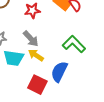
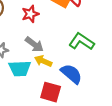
blue semicircle: (59, 72) -> (71, 74), turned 115

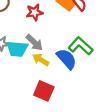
cyan trapezoid: (20, 68) -> (17, 49), moved
blue semicircle: (71, 74) -> (67, 59), moved

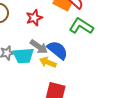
green L-shape: (81, 46) -> (81, 26), moved
blue semicircle: (67, 59) -> (57, 50), moved

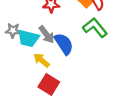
yellow arrow: (48, 62) -> (41, 60), moved

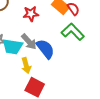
yellow arrow: (41, 60) -> (26, 66), turned -140

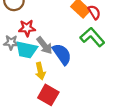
red star: (31, 14) -> (27, 28), moved

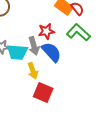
red star: (27, 28) -> (46, 31), moved
gray arrow: (44, 45) -> (34, 46), turned 30

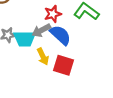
gray arrow: (34, 46) -> (41, 30), turned 84
red square: (43, 92) -> (64, 65), moved

